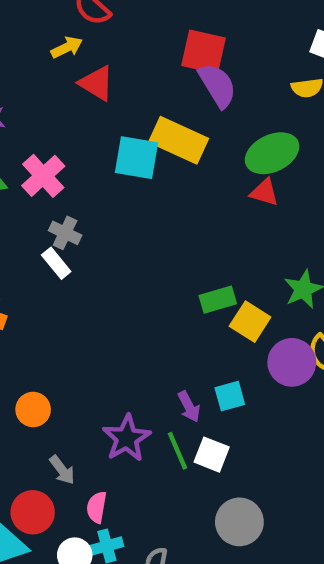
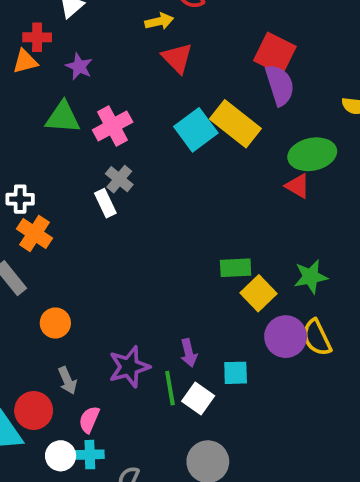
cyan square: (137, 158) -> (196, 130), turned 30
cyan square: (230, 396) -> (236, 373), moved

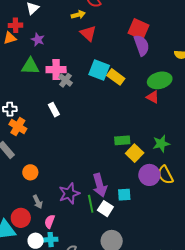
yellow rectangle: (235, 124) -> (116, 77), moved, size x0.7
pink cross: (113, 126) -> (56, 70), turned 30
cyan square: (196, 130) -> (99, 70), turned -30
gray cross: (119, 179) -> (66, 80), moved
purple arrow: (189, 353) -> (100, 185), size x1.6

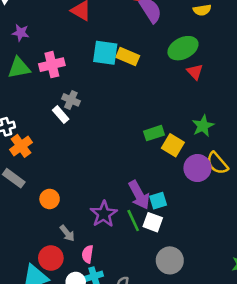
gray cross: (66, 80) -> (71, 100), moved
red triangle: (153, 97) -> (195, 72), moved, turned 32
orange cross: (18, 127) -> (21, 146), turned 36
cyan square: (124, 195) -> (158, 201), moved

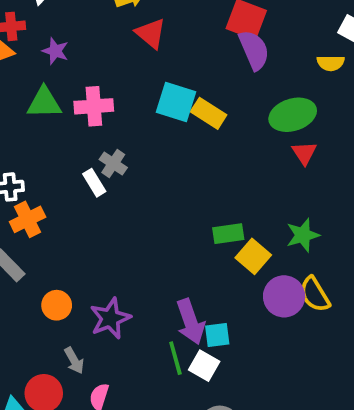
purple star: (104, 214) -> (110, 318), moved

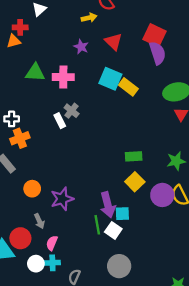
red triangle: (151, 33) -> (113, 42), moved
purple star: (55, 51) -> (81, 47), moved
yellow square: (253, 256) -> (135, 182), moved

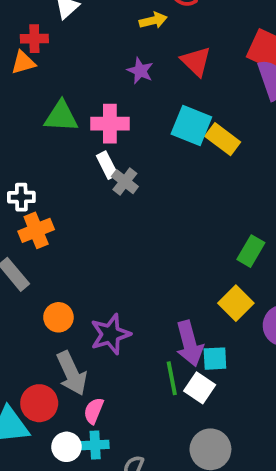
white rectangle: (60, 121) -> (107, 165), moved
green rectangle: (134, 156) -> (251, 251), moved, turned -56
gray arrow: (39, 221) -> (72, 373), size x1.6

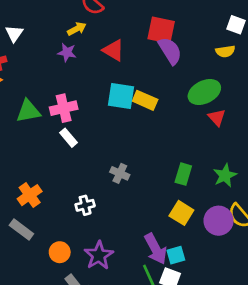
purple star: (140, 71) -> (67, 52), moved
gray cross: (125, 182) -> (120, 173), moved
white cross: (21, 197) -> (85, 205), moved

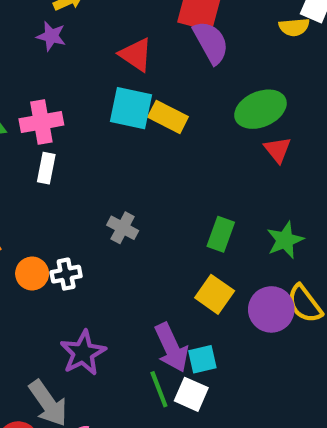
red triangle: (113, 50) -> (136, 55), moved
yellow semicircle: (225, 51) -> (294, 27), moved
white rectangle: (68, 138) -> (46, 168), turned 48
orange circle: (60, 252) -> (32, 274), moved

